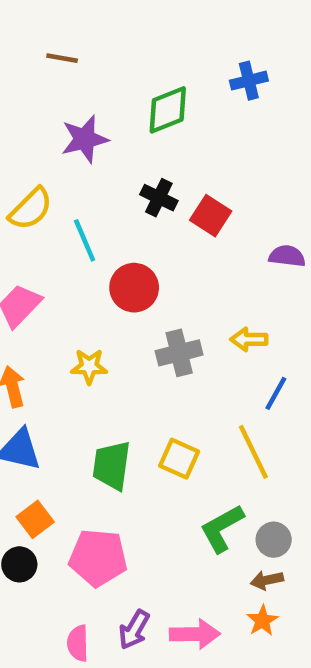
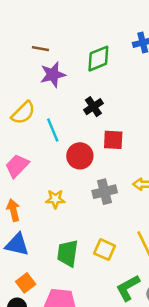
brown line: (62, 58) -> (40, 49), moved
black cross: (159, 198) -> (93, 107), turned 30
red square: (211, 216) -> (113, 140), moved, turned -30

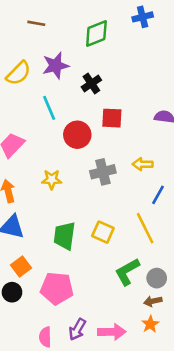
purple star: (53, 75) -> (56, 66), moved
yellow semicircle: (23, 113) -> (18, 73), moved

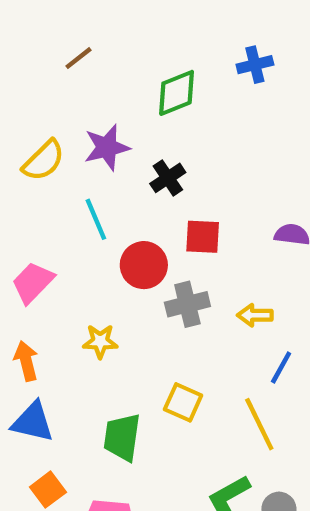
brown line: (36, 23) -> (78, 58), moved, turned -48
gray cross: (103, 172) -> (187, 304), moved
yellow square: (103, 232) -> (183, 402), moved

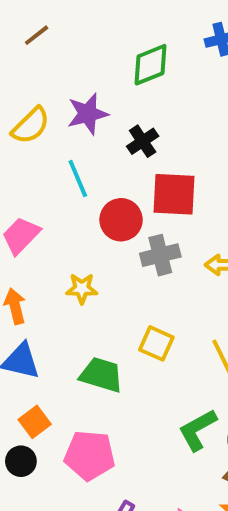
brown line: (78, 58) -> (37, 35), moved
red square: (203, 237) -> (174, 194), size x1.4
green trapezoid: (122, 437) -> (101, 375), turned 99

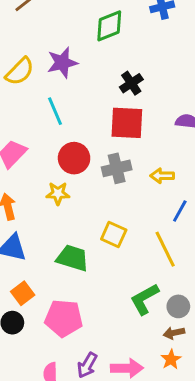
black cross: (143, 141) -> (131, 83), moved
red circle: (121, 220) -> (74, 158), moved

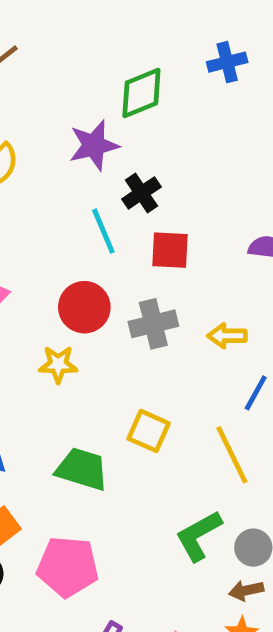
purple star: (62, 63) -> (94, 145), moved
black cross: (131, 83) -> (141, 193), moved
cyan line: (55, 111) -> (103, 231), moved
red square: (127, 123) -> (170, 250), size x0.7

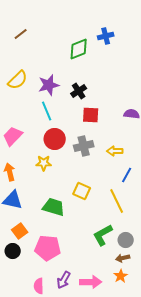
blue cross: (227, 62) -> (106, 36), moved
purple star: (94, 145) -> (49, 85), moved
cyan line: (103, 231) -> (47, 111), moved

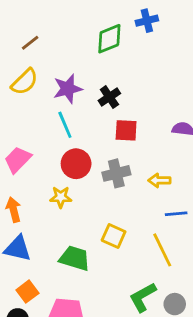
brown line: (21, 34) -> (30, 43), moved
blue line: (127, 175) -> (176, 214), turned 56

